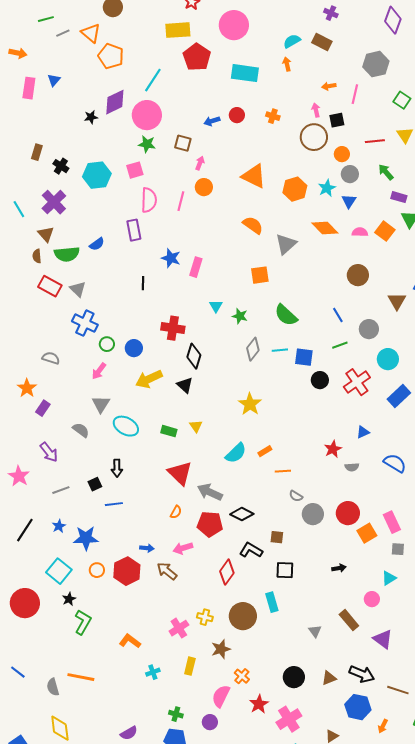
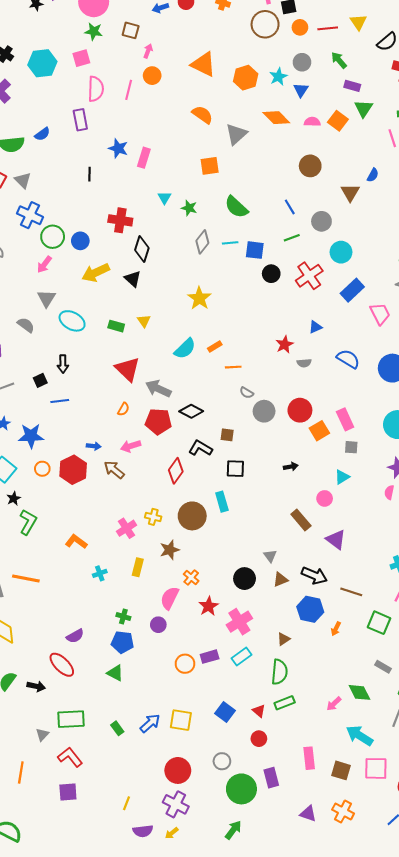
orange circle: (342, 154) -> (300, 27), moved
green circle: (107, 344) -> (53, 237), size x1.5
gray triangle: (315, 631) -> (270, 556), moved

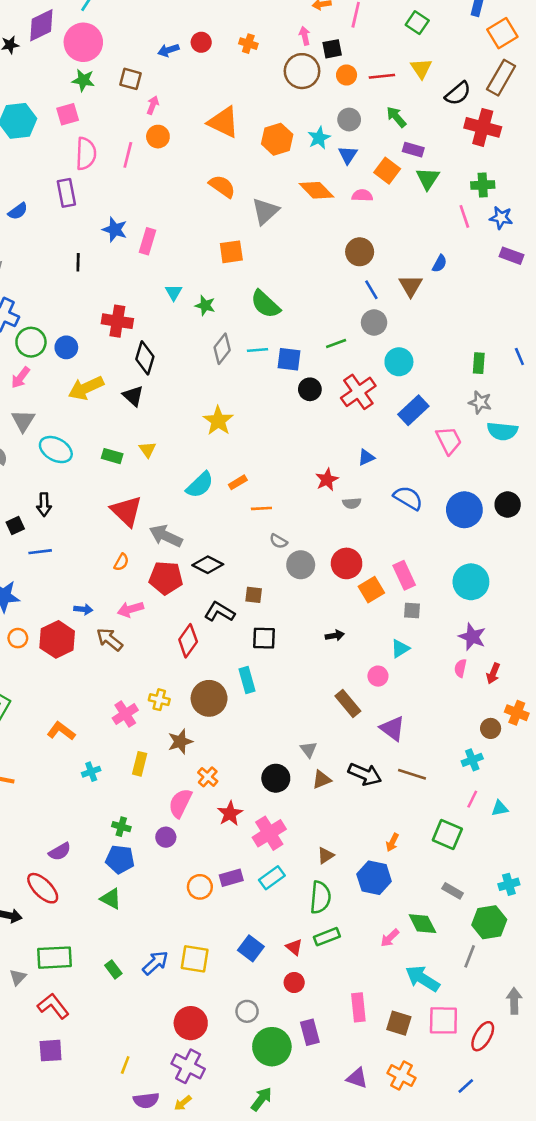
orange square: (338, 121) -> (387, 171), moved
blue line: (290, 207) -> (371, 290), moved
brown line: (351, 592) -> (412, 774), moved
blue hexagon: (310, 609) -> (374, 878), moved

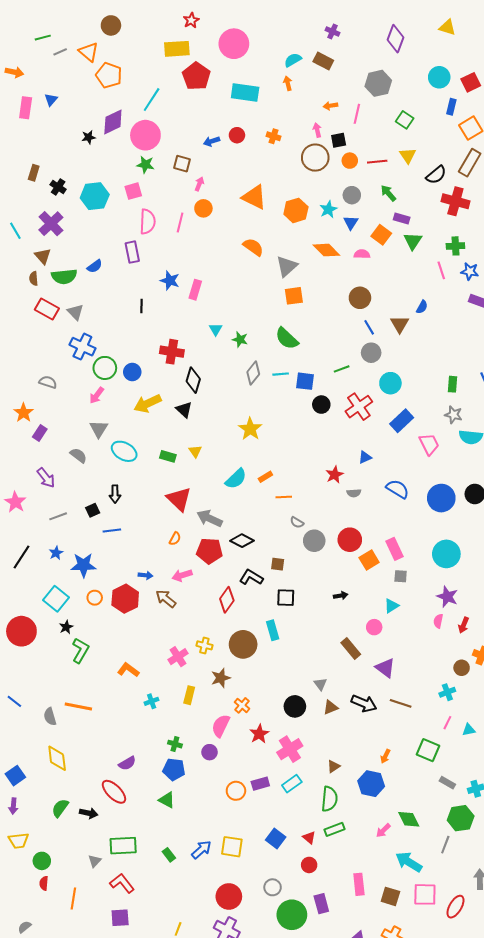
orange square: (231, 252) -> (294, 296), moved
gray rectangle: (453, 891) -> (447, 783), moved

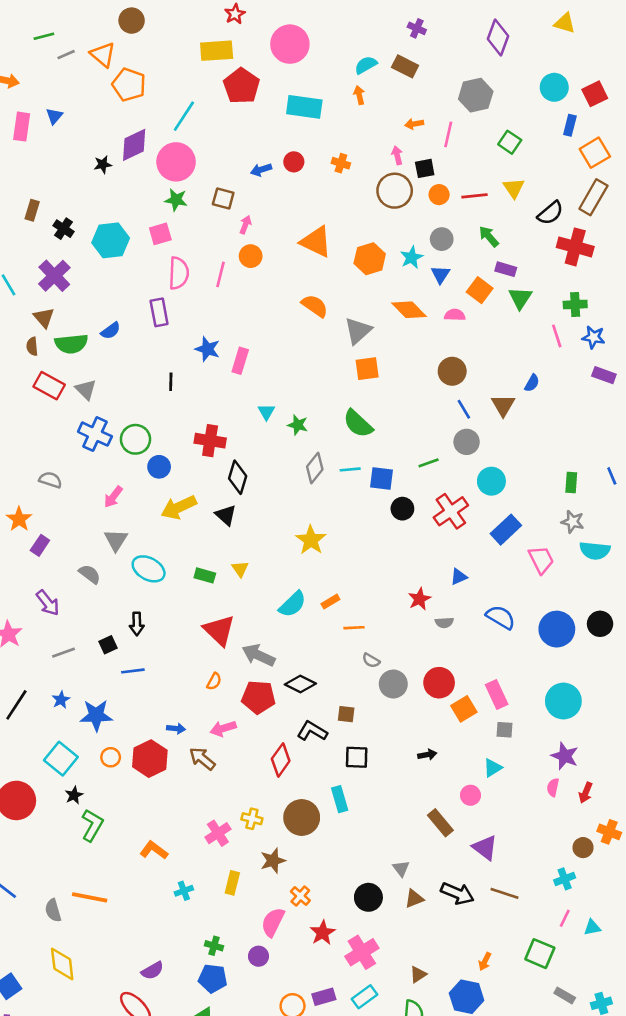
green circle: (105, 368) -> (135, 439), moved

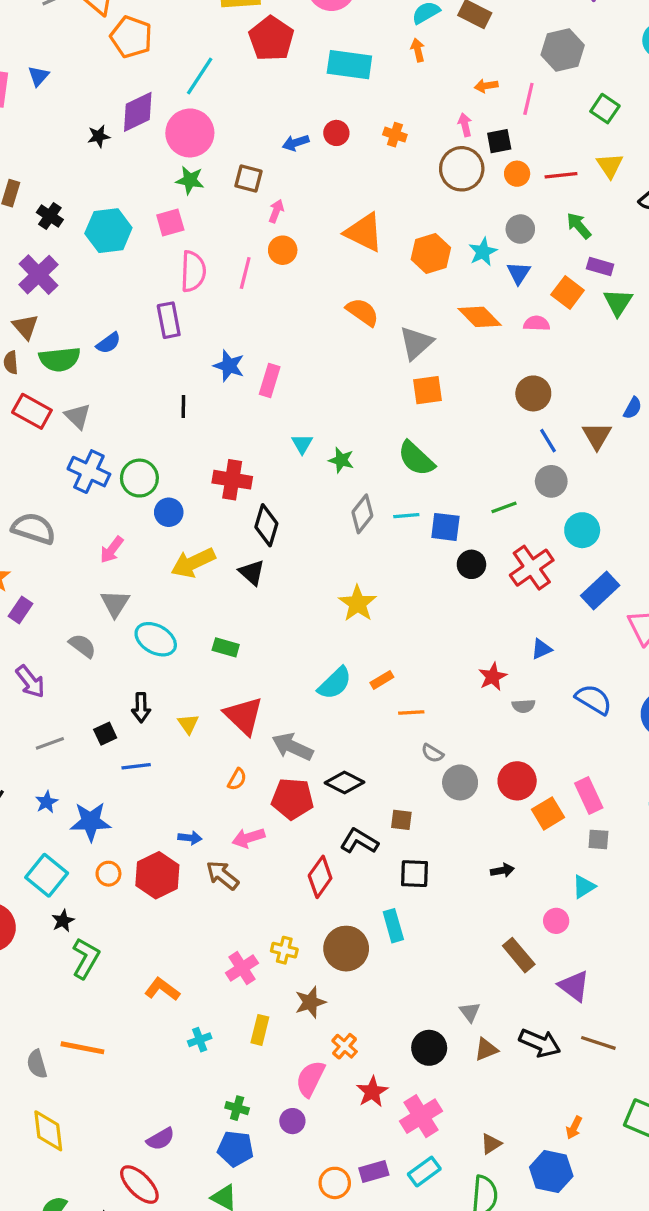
gray semicircle: (50, 480) -> (34, 529), size x1.5
yellow triangle: (240, 569) -> (188, 724), moved

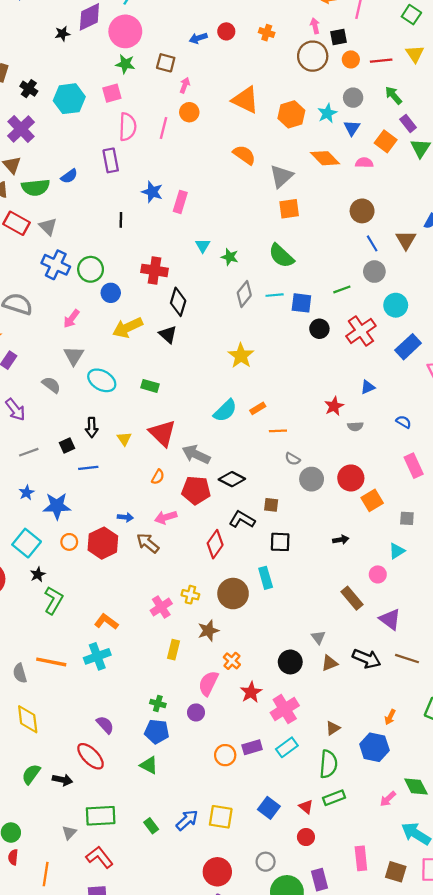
purple rectangle: (600, 266) -> (408, 123), turned 36
blue semicircle: (594, 699) -> (404, 422), size x0.6
pink rectangle: (589, 795) -> (414, 466), moved
cyan cross: (200, 1040) -> (97, 656), moved, size x1.6
purple semicircle: (161, 1139) -> (105, 725), turned -102

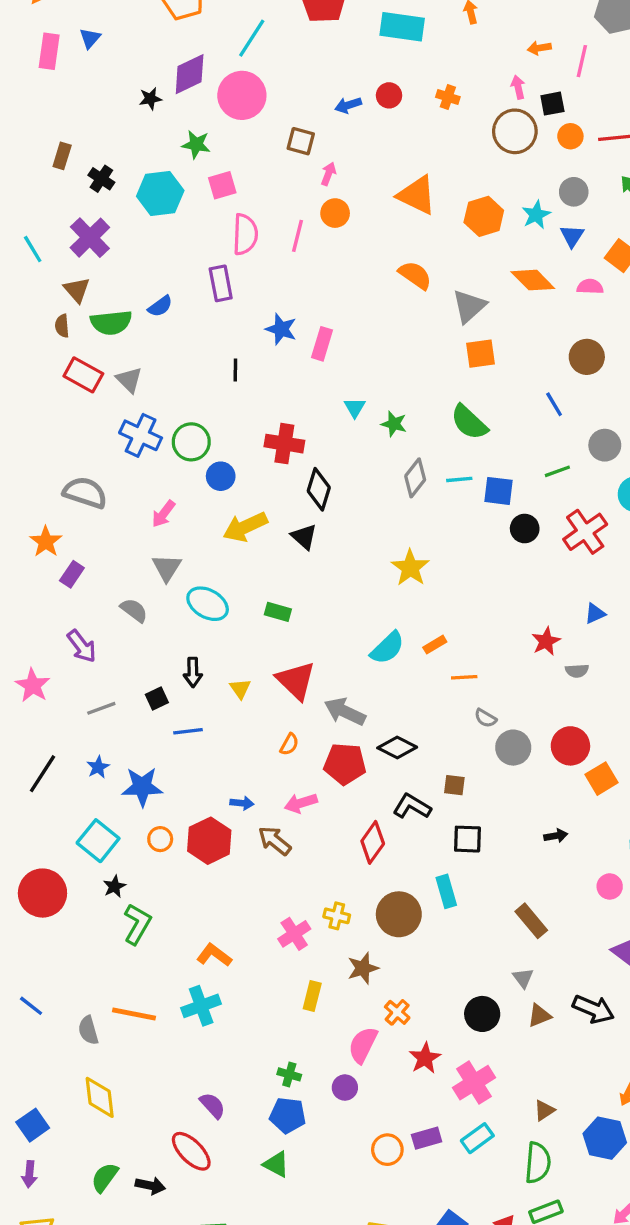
green star: (125, 64) -> (196, 144), moved
blue line: (372, 243) -> (554, 404), moved
brown rectangle: (352, 598) -> (531, 921), moved

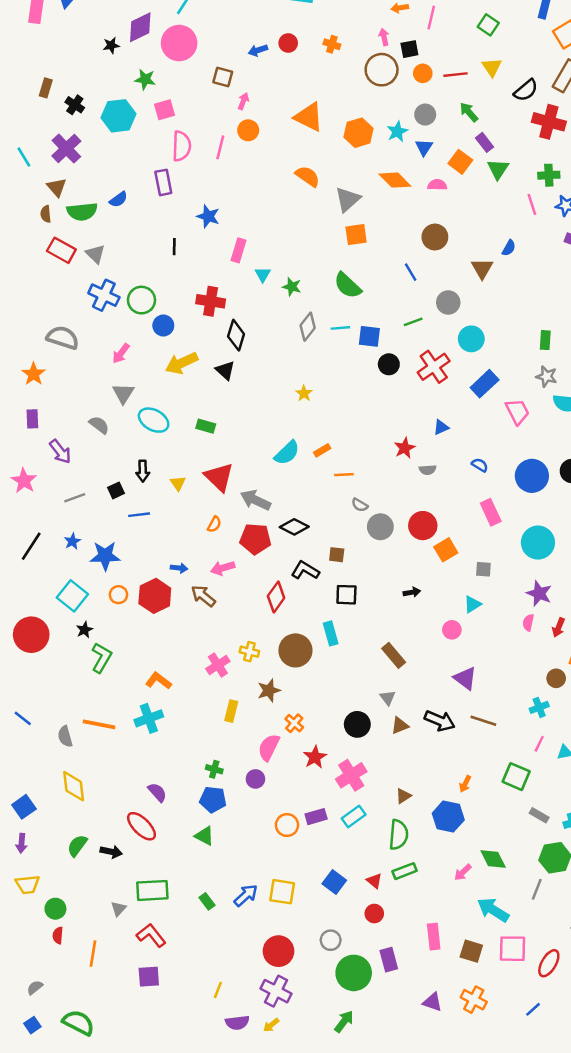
pink rectangle: (322, 344) -> (238, 250), moved
yellow star: (410, 568) -> (304, 393), size x0.6
purple rectangle: (72, 574) -> (32, 419), moved, turned -36

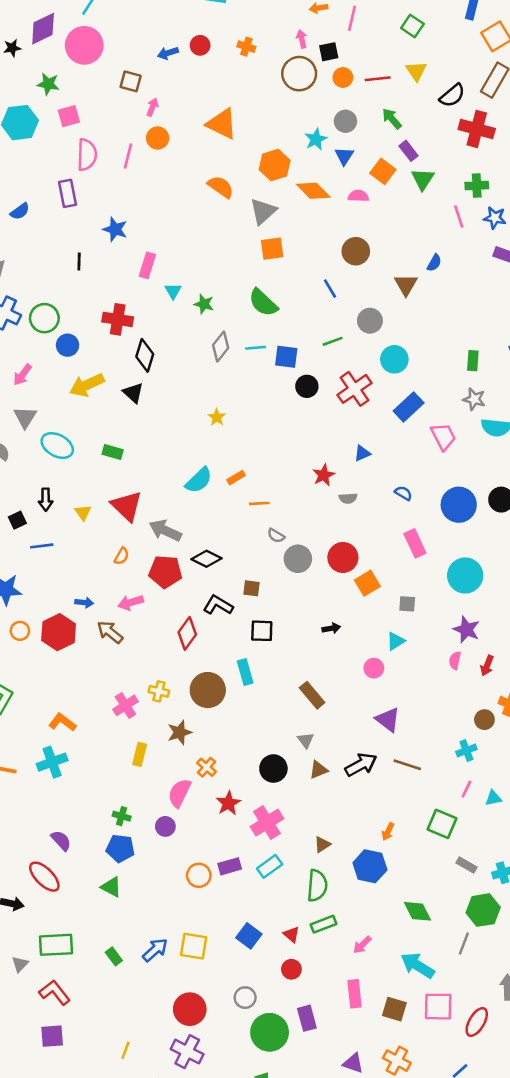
orange hexagon: (359, 133) -> (275, 165), moved
black arrow: (440, 721) -> (361, 765), turned -52
pink arrow: (463, 872) -> (362, 945), moved

